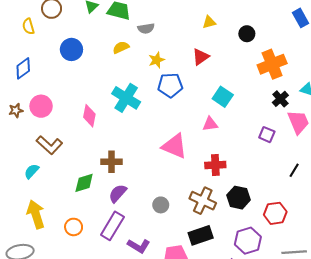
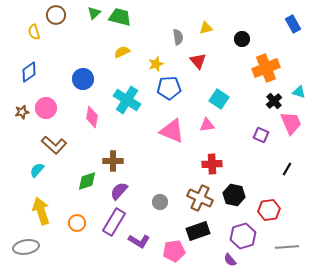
gray semicircle: (146, 28) -> (178, 37), moved, turned -91
blue circle: (71, 49) -> (83, 79), moved
red triangle: (201, 57) -> (198, 61), turned -36
pink triangle: (174, 146) -> (172, 131), moved

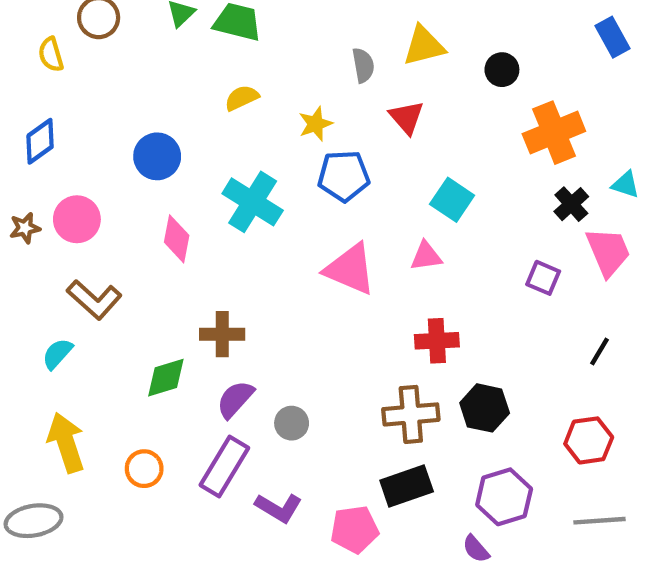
yellow triangle: (206, 28) -> (424, 46), size x1.5
brown cross: (200, 198) -> (411, 414), turned -30
gray circle: (160, 202) -> (292, 423), moved
red hexagon: (269, 210) -> (589, 440), moved

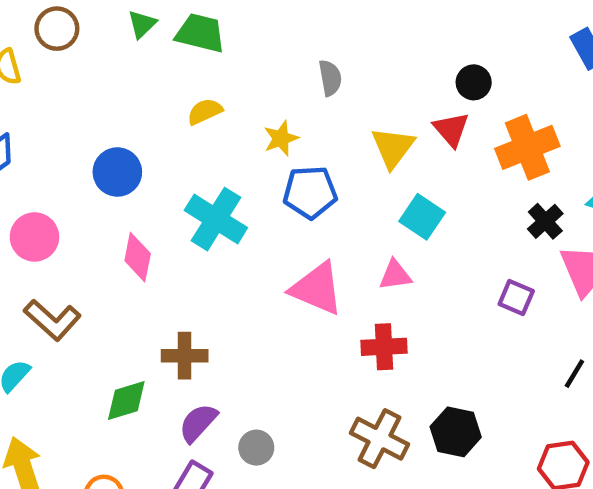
yellow triangle: (424, 46) -> (393, 147), moved, turned -39
red triangle: (407, 117) -> (451, 129), moved
red cross: (437, 341) -> (384, 347), moved
brown cross: (411, 414) -> (380, 439), turned 32

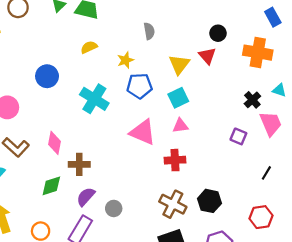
orange cross: (527, 147) -> (258, 53), moved, turned 32
cyan square: (422, 217) -> (178, 98), moved, turned 30
pink diamond: (138, 257) -> (55, 143), moved

